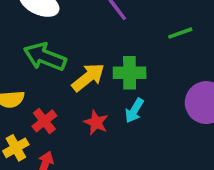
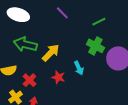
green cross: (130, 73) -> (95, 46), moved, turned 36
cyan arrow: (134, 111) -> (79, 68), turned -48

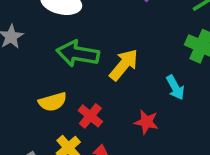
red star: (58, 77) -> (146, 122), moved

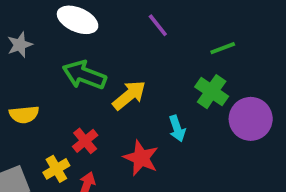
yellow semicircle: (53, 102) -> (24, 114), moved
red star: (146, 122) -> (141, 158), size x1.4

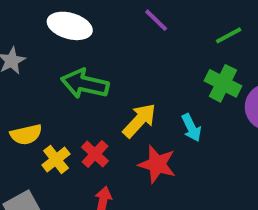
yellow arrow: (129, 95) -> (139, 120), moved
yellow cross: (56, 169) -> (56, 159), moved

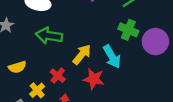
cyan arrow: (191, 128) -> (112, 57), size x1.5
yellow cross: (56, 159) -> (37, 90), moved

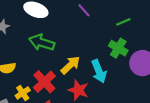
red cross: (58, 76) -> (44, 82), size x1.5

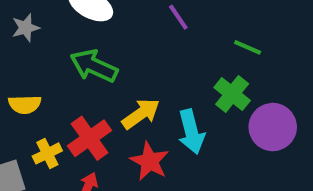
green line: (123, 22) -> (248, 47), turned 40

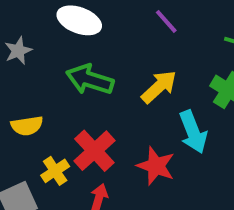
yellow arrow: (141, 114) -> (159, 87), moved

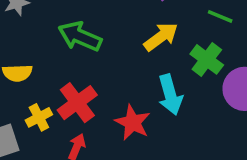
yellow arrow: (159, 87) -> (161, 37), moved

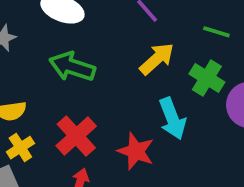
yellow cross: (39, 117) -> (20, 148), moved

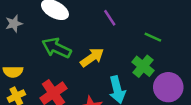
yellow arrow: (157, 59) -> (92, 57), moved

